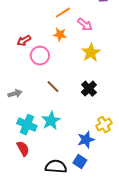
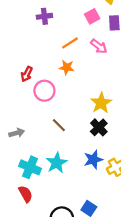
pink arrow: (85, 25) -> (99, 46), moved
red arrow: (24, 41) -> (27, 74), turned -32
yellow star: (91, 53) -> (101, 103), moved
blue star: (86, 140) -> (93, 160), moved

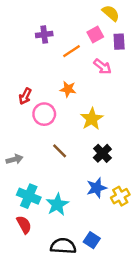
orange line: (70, 43) -> (72, 51), moved
yellow star: (101, 103) -> (92, 119), moved
cyan star: (57, 163) -> (57, 204), moved

